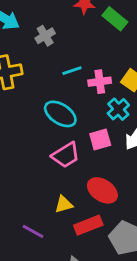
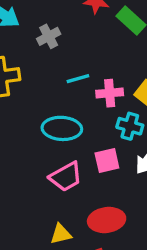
cyan cross: (118, 109) -> (130, 126), turned -35
cyan ellipse: (60, 114) -> (62, 128), turned -32
red ellipse: (102, 190) -> (107, 220), turned -44

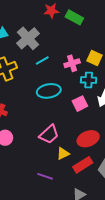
gray cross: (49, 36) -> (28, 38), size x1.6
cyan line: (78, 79) -> (42, 61), moved
pink trapezoid: (66, 177) -> (49, 134), moved

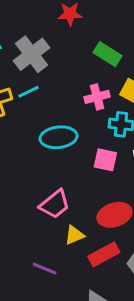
green rectangle: (74, 17) -> (107, 54), moved
cyan line: (42, 61) -> (28, 92), moved
pink square: (80, 104) -> (105, 160), turned 35

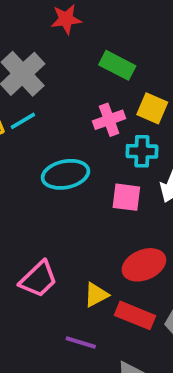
pink trapezoid: (55, 204) -> (38, 279), moved
red rectangle: (104, 254) -> (135, 315), turned 56
purple line: (45, 269) -> (81, 342), moved

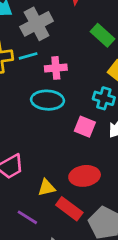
pink cross: (109, 120) -> (56, 68), moved

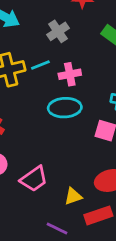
gray cross: (37, 24) -> (58, 31), moved, size x0.7
red rectangle: (69, 209) -> (98, 215), turned -50

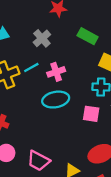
pink trapezoid: (34, 179) -> (38, 161), turned 70

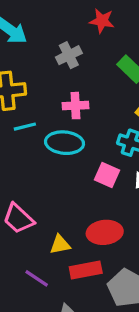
cyan line: (31, 68) -> (25, 127), moved

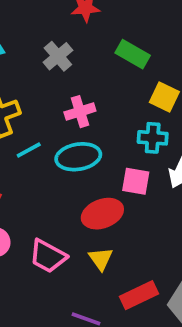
red ellipse: (105, 232) -> (102, 214), moved
yellow triangle: (60, 244) -> (101, 259), moved, turned -40

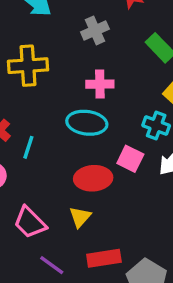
cyan line: (29, 150) -> (28, 147), moved, turned -60
pink trapezoid: (48, 256) -> (30, 222), moved

